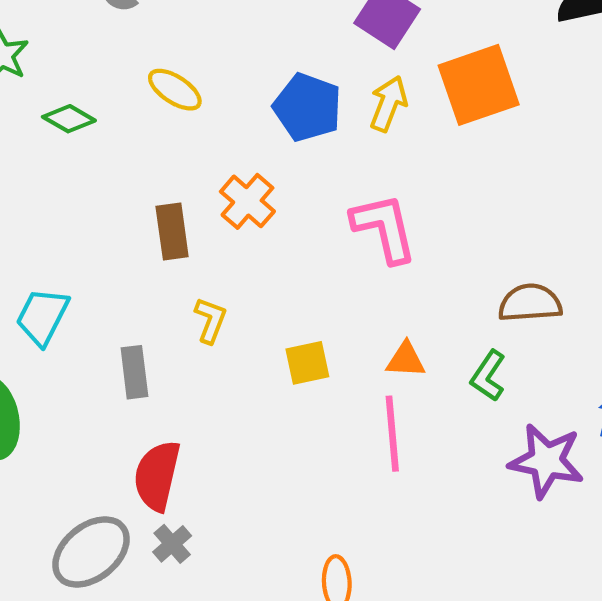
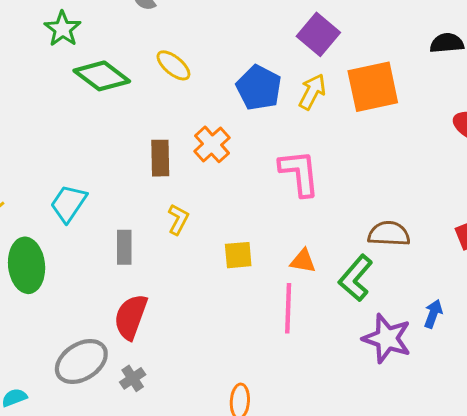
green diamond: (69, 119) -> (102, 76), size x1.6
green L-shape: (488, 376) -> (356, 278), size x1.4
gray cross: (172, 544) -> (133, 378), moved

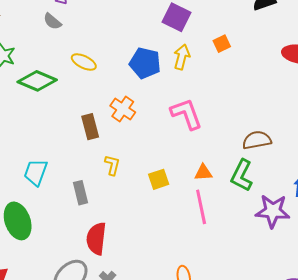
orange square: (373, 87) -> (222, 44), size x0.5

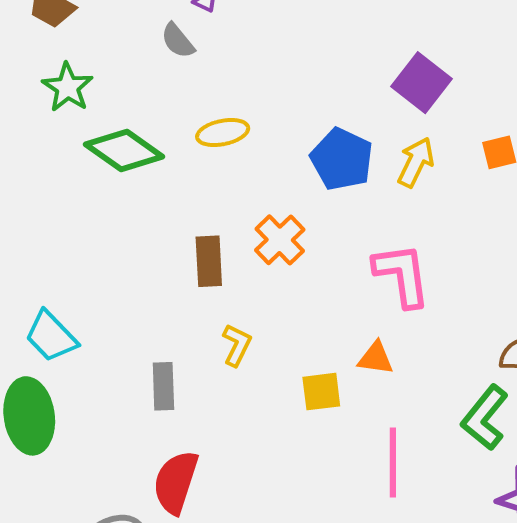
yellow ellipse: (84, 62) -> (223, 133), turned -50
cyan trapezoid: (36, 172) -> (51, 336), moved, turned -76
orange triangle: (203, 173) -> (376, 358), moved

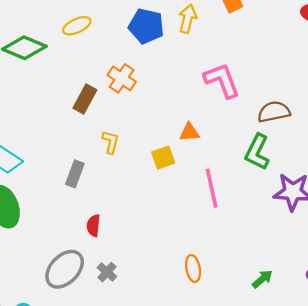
brown rectangle: (209, 261) -> (85, 99), turned 44
pink L-shape: (402, 275) -> (222, 80), moved
gray rectangle: (163, 386) -> (75, 174), turned 35
red semicircle: (176, 482) -> (93, 226), size x0.6

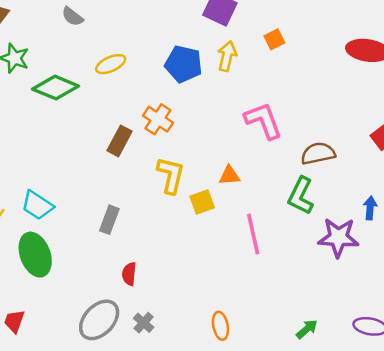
yellow L-shape: (111, 142) -> (171, 175), moved, size x1.5
orange ellipse: (193, 268) -> (220, 326), moved

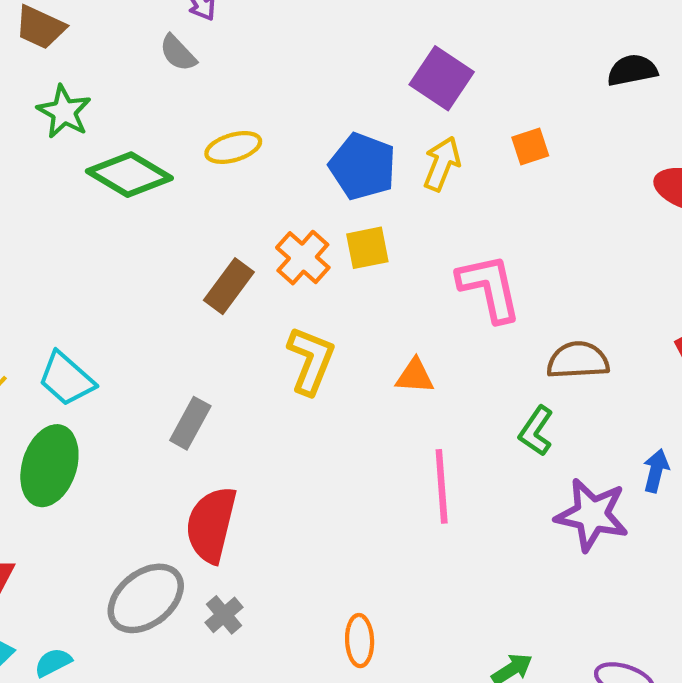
green L-shape: (301, 196) -> (536, 431), size x0.7
yellow square: (202, 202) -> (367, 248), moved
green ellipse: (35, 255) -> (49, 466), turned 30
red semicircle: (129, 274) -> (211, 525), size x1.8

